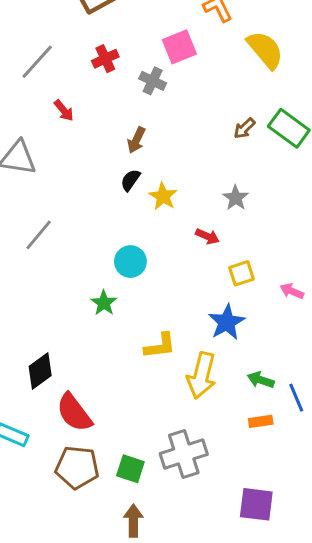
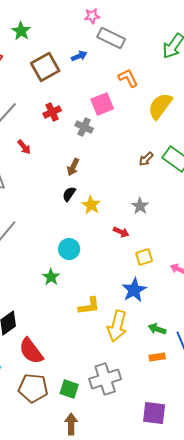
yellow semicircle: (265, 50) -> (160, 106), turned -104

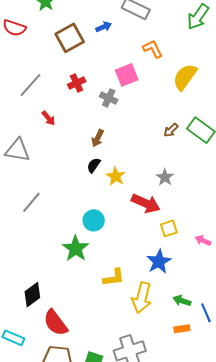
red arrow: (121, 232) -> (146, 203), size x1.8
green star: (51, 277) -> (76, 248), size x1.5

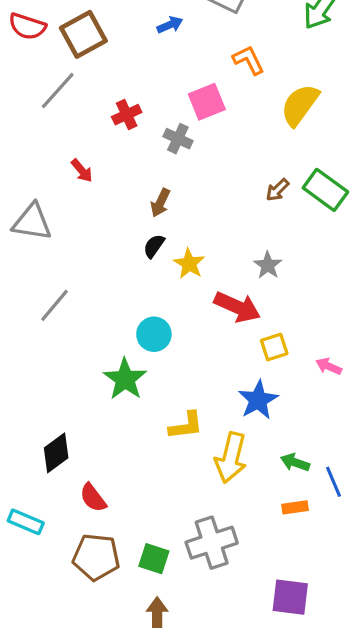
brown square: (70, 38) -> (83, 34), moved
gray line: (30, 85) -> (58, 90), moved
red semicircle: (56, 323) -> (93, 498), size x0.7

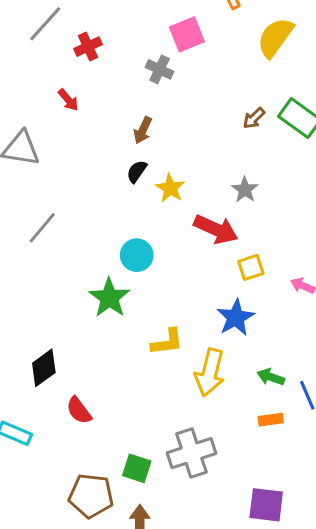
red cross: (127, 115) -> (88, 47), moved
brown pentagon: (96, 557) -> (91, 496), moved

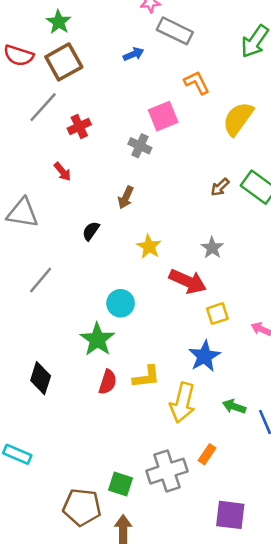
black semicircle: (137, 171) -> (91, 231), moved
black diamond: (44, 368) -> (41, 378), moved, turned -36
red semicircle: (79, 410) -> (108, 382), moved, turned -125
orange rectangle: (271, 420) -> (207, 454), moved, turned -48

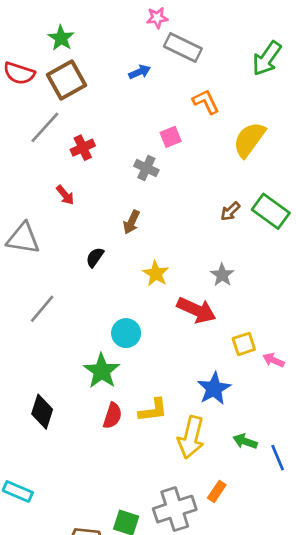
pink square: (163, 116) -> (171, 137), size x0.7
yellow square: (217, 314) -> (244, 344), moved

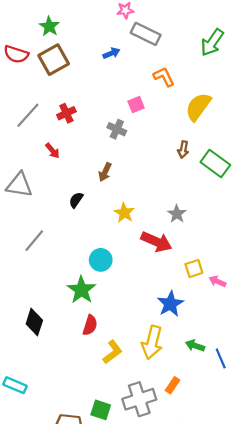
gray line: (45, 127) -> (28, 115), moved
brown arrow: (230, 211) -> (183, 150), moved, turned -35
yellow L-shape: (153, 410) -> (112, 352), moved, turned -30

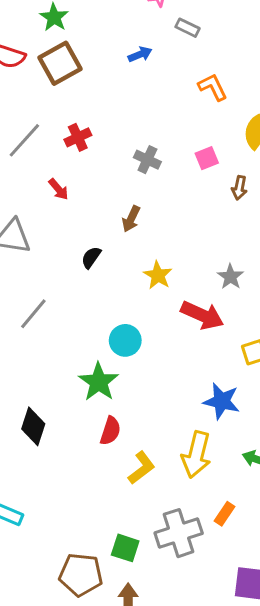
gray rectangle: (146, 34) -> (187, 28), size x0.6
pink square: (136, 105) -> (207, 158), moved
blue star: (170, 304) -> (222, 401), turned -30

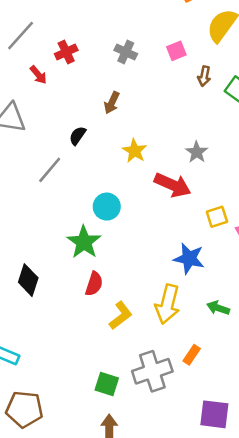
red cross: (78, 137) -> (66, 52), moved
red arrow: (59, 189) -> (38, 75), moved
gray line: (33, 314) -> (50, 170), moved
brown pentagon: (81, 575) -> (24, 409), moved

